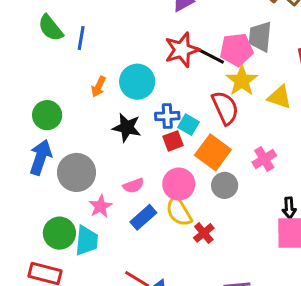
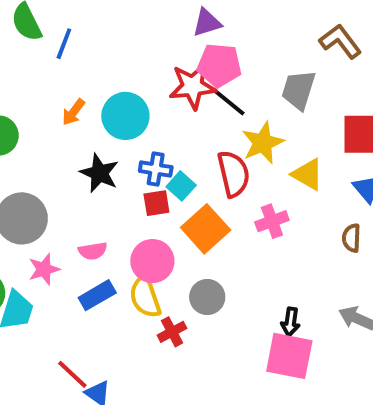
pink pentagon: (237, 50) -> (219, 65), moved
pink cross: (264, 159) -> (272, 221), moved
gray circle: (225, 185) -> (207, 297), moved

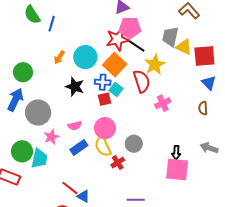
yellow triangle: (308, 174) -> (184, 47), moved
orange square: (206, 229) -> (115, 65), moved

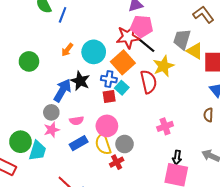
blue arrow: (15, 100) -> (62, 90), moved
pink cross: (163, 103) -> (165, 126), moved
gray circle: (38, 112) -> (51, 112), moved, size x0.6
gray circle: (134, 144) -> (125, 144), moved

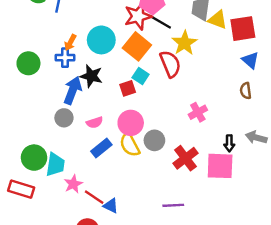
blue cross: (109, 79) -> (65, 58), moved
pink star: (52, 130) -> (73, 184), moved
black arrow: (177, 157) -> (229, 143), moved
red cross: (117, 162) -> (185, 158), moved, size x1.5

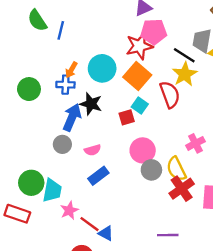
black line: (160, 22) -> (184, 55), moved
pink circle: (131, 123) -> (143, 150), moved
yellow semicircle: (130, 145) -> (176, 169), moved

